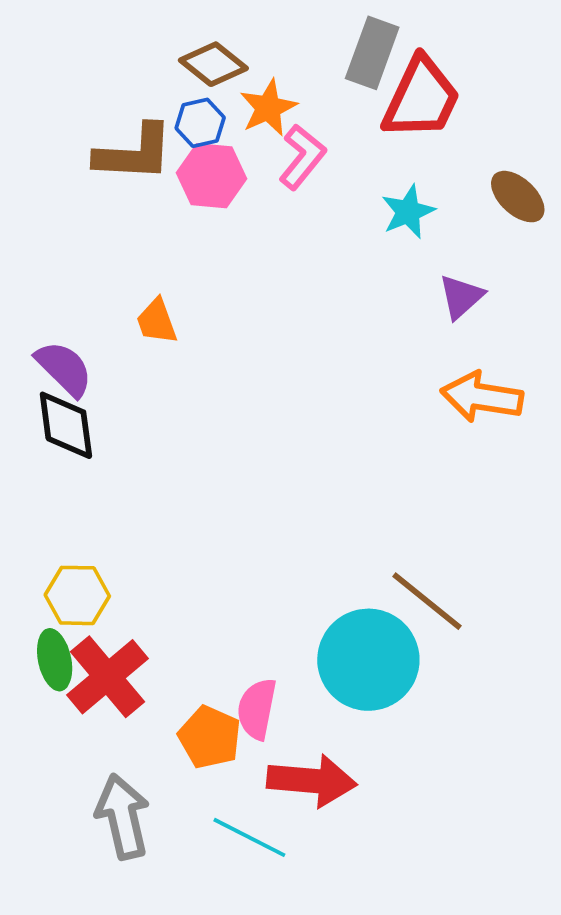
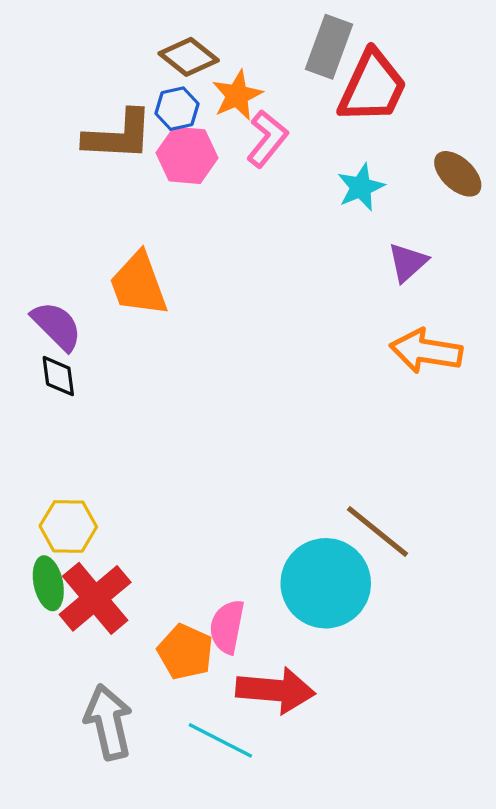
orange trapezoid: (157, 321) -> (139, 284), size x1.6
black diamond: (66, 425) -> (58, 376), size x0.7

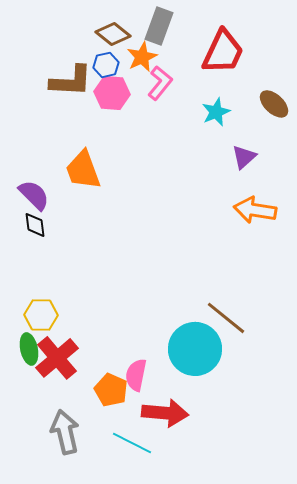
gray rectangle: (329, 47) -> (159, 26), moved

